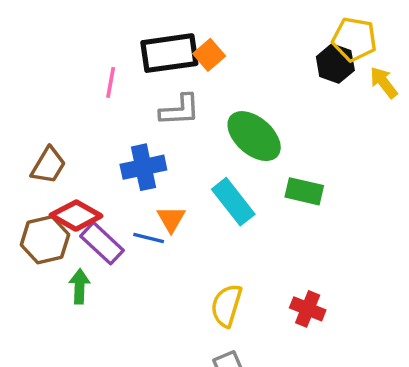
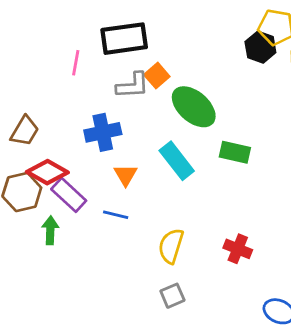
orange square: (209, 55) -> (157, 76), moved
blue line: (149, 238) -> (116, 215), moved

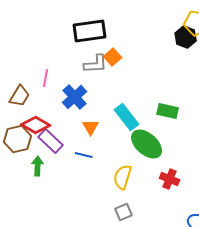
pink line: (76, 63) -> (46, 78), moved
green ellipse: (194, 107) -> (147, 144), moved
blue cross: (103, 132) -> (75, 97), turned -30

